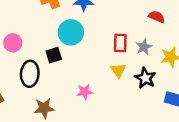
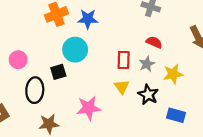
red semicircle: (157, 17) -> (154, 42), moved
pink star: (85, 92) -> (89, 108), size x1.5

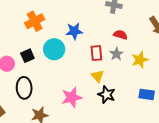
blue star: (88, 19) -> (74, 31), moved
black square: (58, 72) -> (27, 56), moved
black star: (148, 95) -> (107, 95), moved

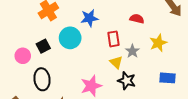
gray star: (116, 54) -> (132, 51), moved

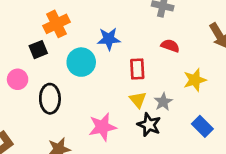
black square: (43, 46) -> (38, 50), moved
gray star: (132, 51) -> (163, 102), moved
blue rectangle: (168, 78) -> (202, 126), turned 35
black ellipse: (42, 79) -> (50, 99), moved

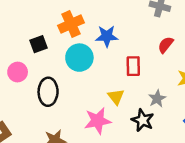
orange cross: (56, 24) -> (71, 24), moved
red semicircle: (170, 46) -> (166, 45), turned -72
yellow triangle: (138, 100) -> (116, 97), moved

